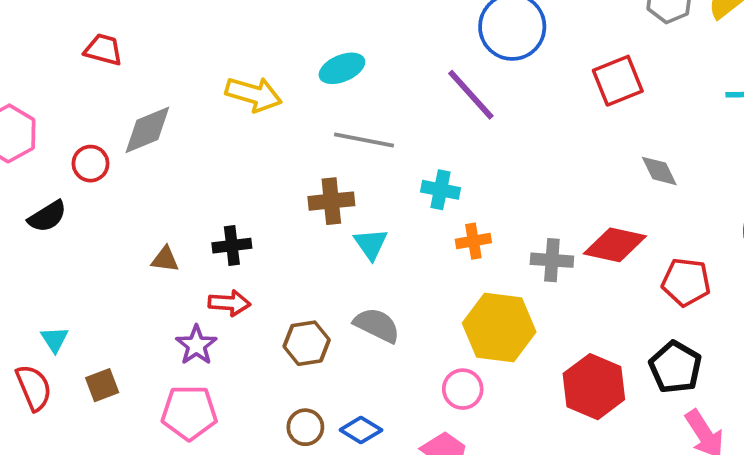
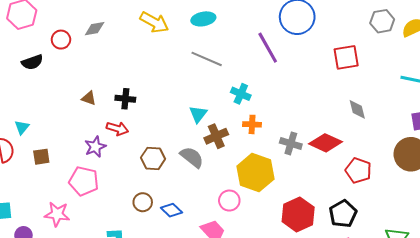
gray diamond: (147, 130) -> (95, 29), size x0.7
brown cross: (331, 201) -> (216, 136), moved, turned -30

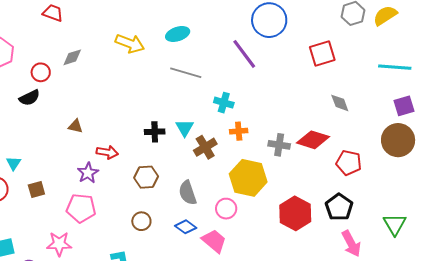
black semicircle: (32, 62) -> (30, 98), moved
black cross: (125, 99) -> (155, 132), moved
gray semicircle: (192, 157) -> (188, 193), moved, turned -140
blue diamond: (171, 210) -> (186, 227), moved

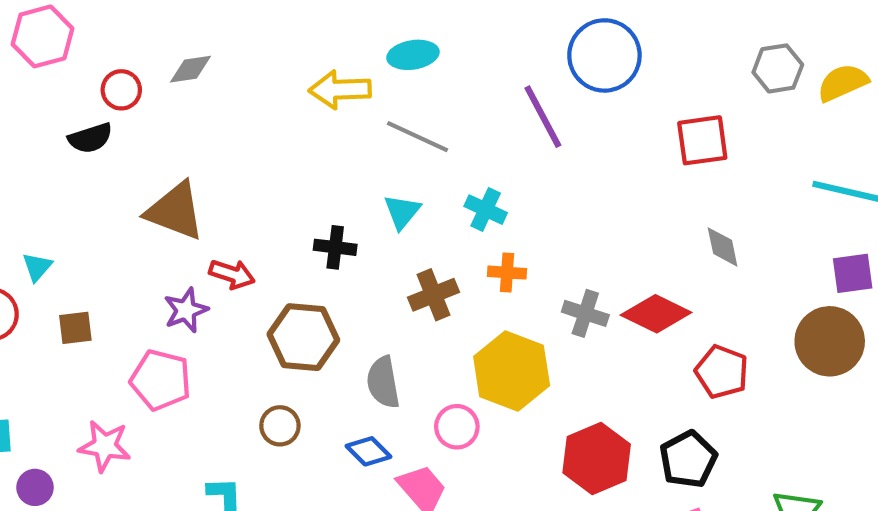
yellow arrow: (130, 43) -> (340, 90), moved, turned 148
brown triangle: (75, 126) -> (175, 211), size x2.0
cyan triangle: (185, 128) -> (402, 212), moved
brown hexagon: (146, 177) -> (303, 337), size x1.4

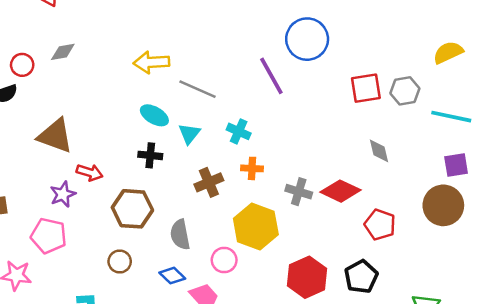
cyan ellipse: (413, 55) -> (154, 115), moved, turned 40
gray hexagon: (778, 68) -> (405, 91), moved

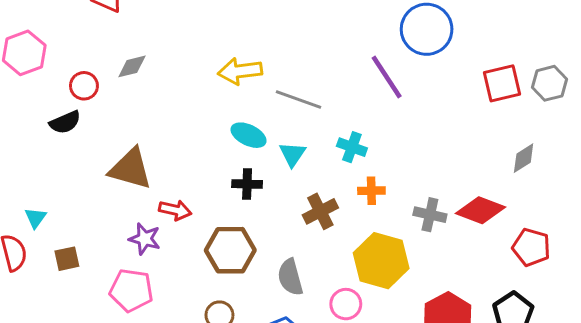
gray diamond: (379, 151) -> (524, 158), turned 75
purple star: (63, 194) -> (145, 239), turned -30

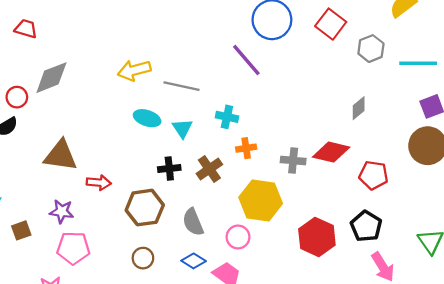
gray diamond: (132, 66) -> (51, 78), size x1.6
red square: (502, 83) -> (331, 24), moved, turned -32
black cross: (247, 184) -> (169, 169), moved
purple star: (145, 239) -> (62, 211), moved

